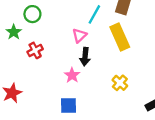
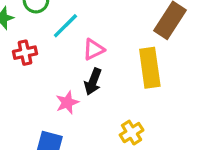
cyan line: (94, 14) -> (65, 26), moved

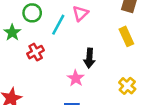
pink triangle: (94, 49) -> (80, 13), moved
yellow rectangle: (150, 68) -> (126, 36), size x0.7

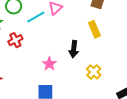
cyan line: (58, 25) -> (36, 17), turned 30
black arrow: (89, 58) -> (74, 49), moved

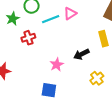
black arrow: (74, 49) -> (81, 54), turned 49

